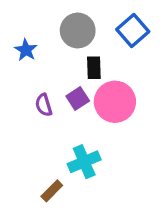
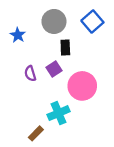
pink circle: (115, 102) -> (82, 86), moved

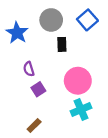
blue star: (18, 35) -> (17, 33), size x1.5
purple square: (54, 69) -> (38, 89), moved
cyan cross: (59, 113) -> (81, 109), moved

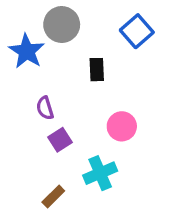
gray circle: (51, 20) -> (62, 25), moved
pink circle: (78, 81) -> (122, 126), size x0.7
cyan cross: (81, 109) -> (100, 173), moved

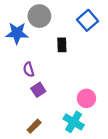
blue star: (27, 51) -> (17, 33), turned -30
pink circle: (122, 126) -> (86, 98), moved
cyan cross: (100, 173) -> (74, 122), moved, turned -36

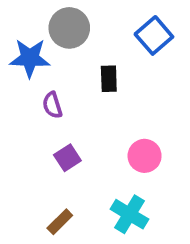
purple semicircle: (29, 70) -> (52, 105), moved
pink circle: (86, 98) -> (145, 156), moved

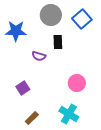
gray circle: (69, 28) -> (51, 15), moved
purple semicircle: (52, 105) -> (39, 56), moved, turned -56
purple square: (67, 158) -> (23, 88), moved

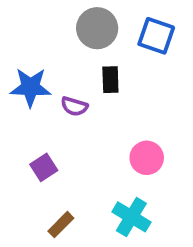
blue square: (82, 19) -> (156, 36), turned -30
blue star: (16, 31) -> (30, 87), moved

